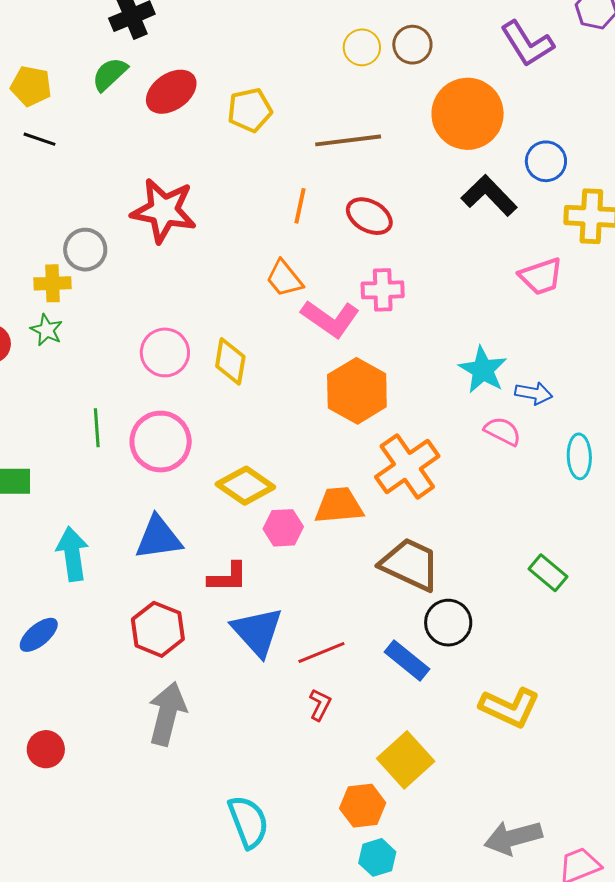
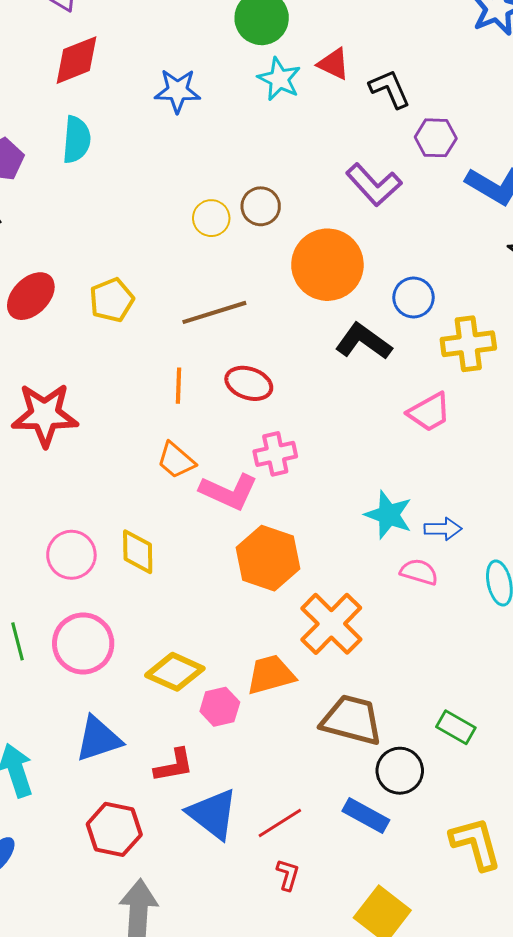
green rectangle: (548, 573) -> (456, 727), moved
yellow L-shape: (510, 707) -> (476, 844), turned -120

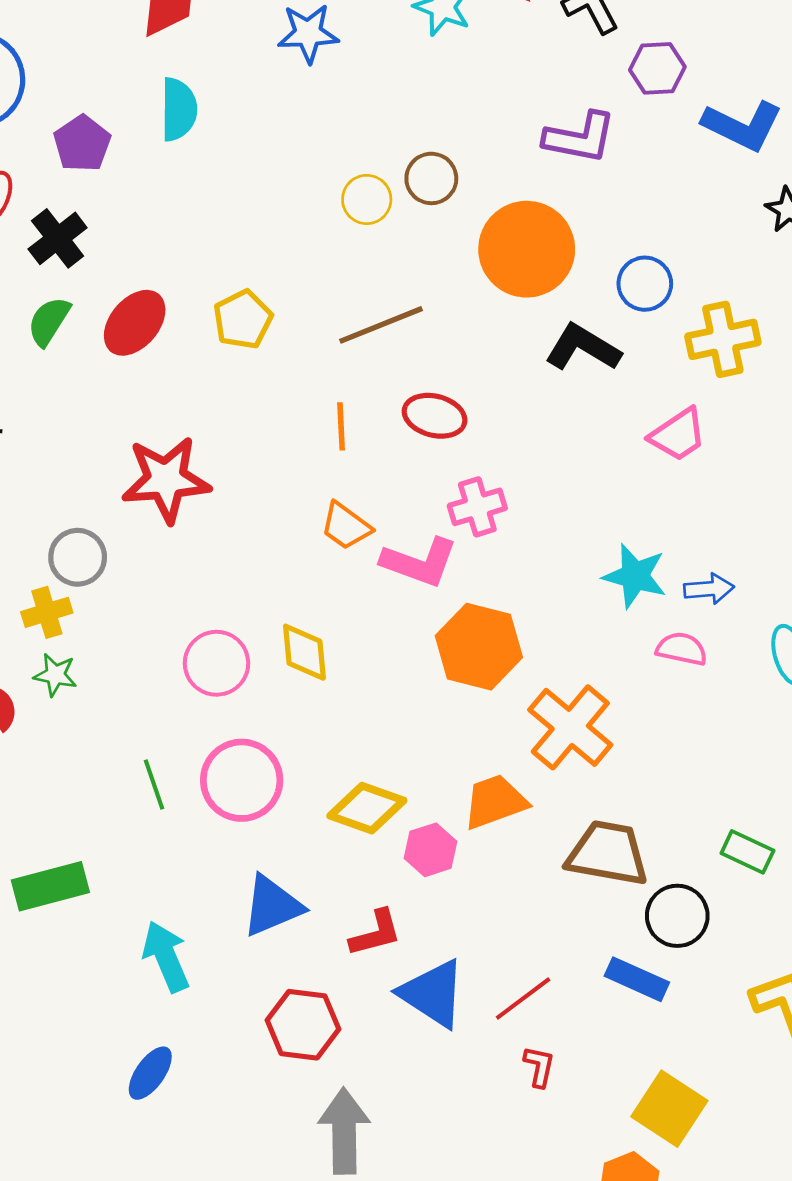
purple L-shape: (374, 185) -> (580, 138), turned -32

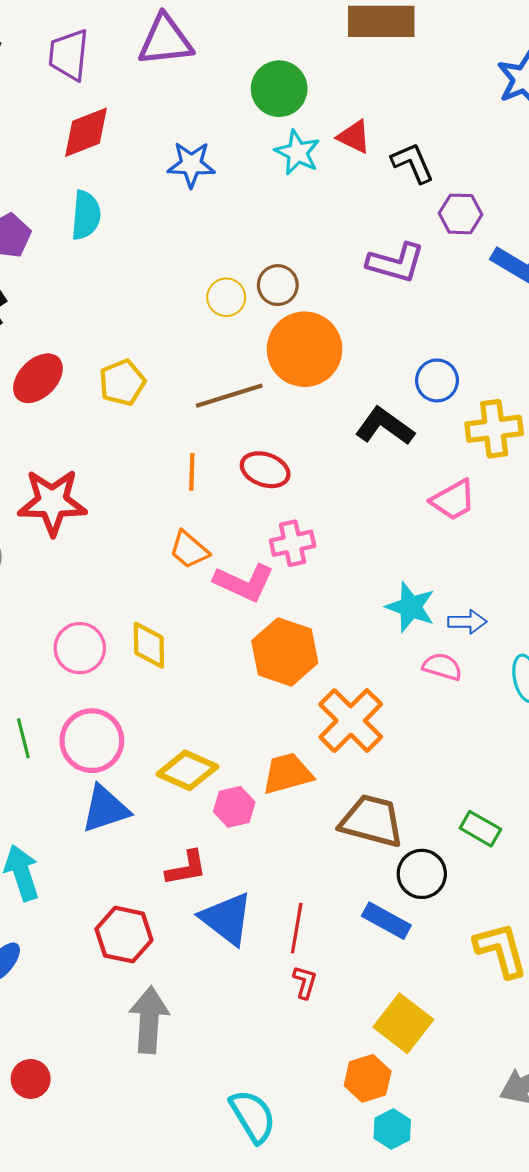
orange circle: (527, 249) -> (305, 349), moved
blue triangle: (272, 906) -> (105, 809), moved
red line: (523, 998) -> (297, 928), turned -48

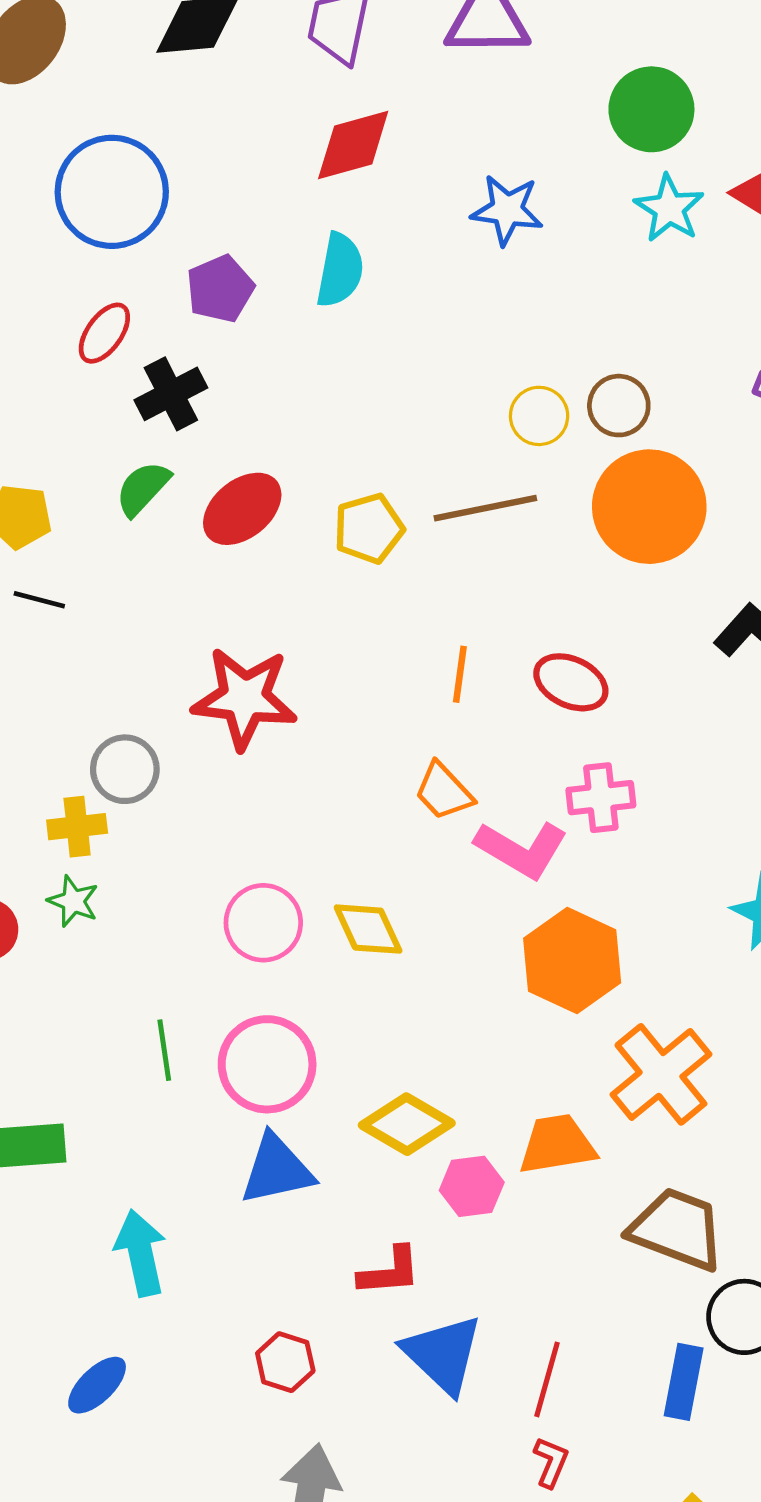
brown line: (229, 396) -> (485, 508), moved
yellow diamond: (149, 645) -> (368, 929), turned -30
blue rectangle: (386, 921) -> (684, 1382), turned 66
red hexagon: (124, 935) -> (285, 1362), size x0.7

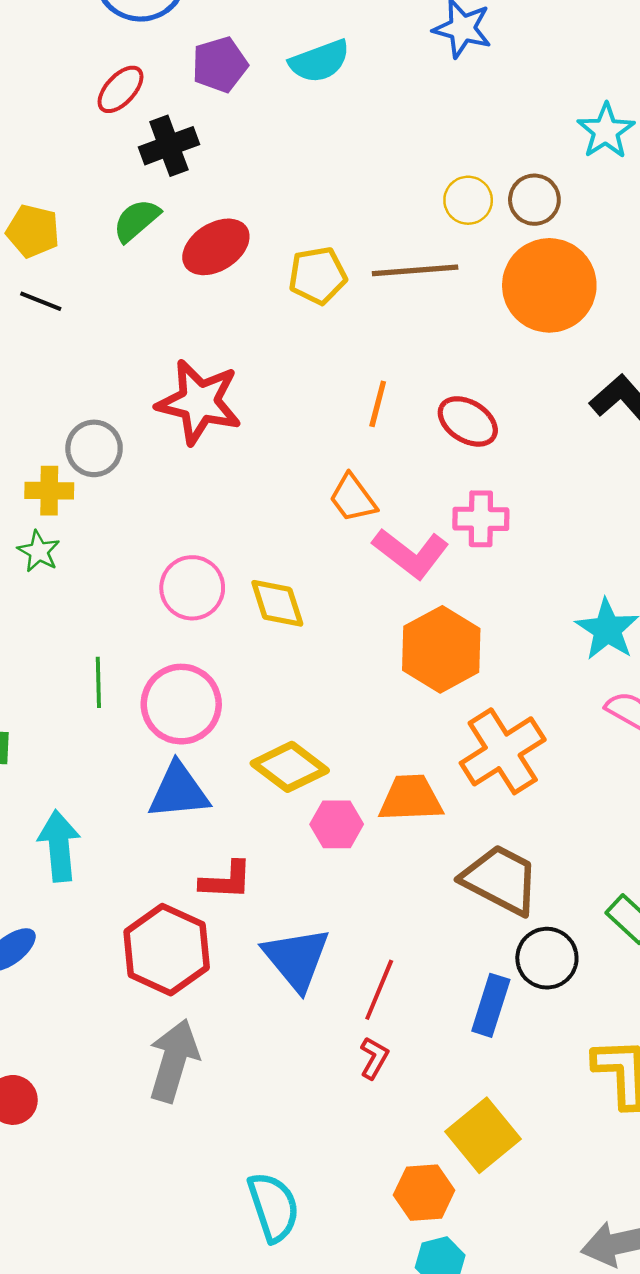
cyan star: (669, 208) -> (606, 131), moved
cyan semicircle: (340, 270) -> (320, 61), turned 52
red L-shape: (390, 1271) -> (226, 880), moved
red hexagon: (285, 1362) -> (167, 950), size x1.8

